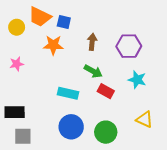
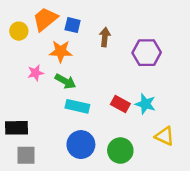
orange trapezoid: (40, 17) -> (45, 19), turned 115
brown arrow: (92, 42) -> (105, 37), moved
pink star: (17, 64) -> (36, 73), moved
green arrow: (93, 71) -> (65, 81), moved
cyan star: (137, 80) -> (145, 104), moved

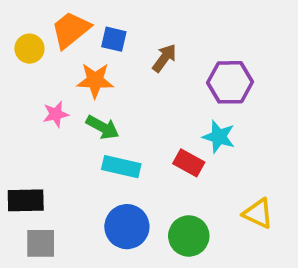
brown arrow: (105, 37) -> (164, 58), turned 30
cyan star: (145, 104) -> (219, 137), moved

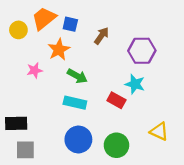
orange star: (95, 80) -> (59, 50), turned -30
green arrow: (103, 127) -> (77, 76), moved

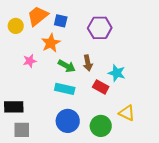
brown arrow: (101, 36) -> (88, 63), moved, turned 133
purple hexagon: (142, 51) -> (100, 28), moved
yellow triangle: (159, 131) -> (127, 113), moved

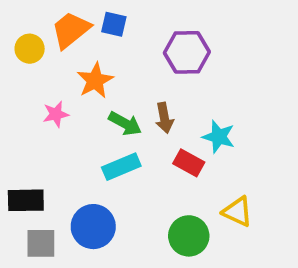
blue square: (61, 21) -> (114, 24), moved
cyan rectangle: (65, 89) -> (121, 167), turned -36
blue circle: (68, 121) -> (93, 227), moved

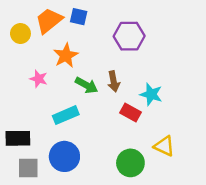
pink star: (56, 114) -> (39, 79), turned 30
cyan rectangle: (121, 167) -> (66, 115), moved

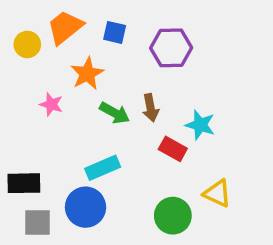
blue square: (79, 17) -> (115, 32), moved
cyan rectangle: (66, 115) -> (103, 168), moved

